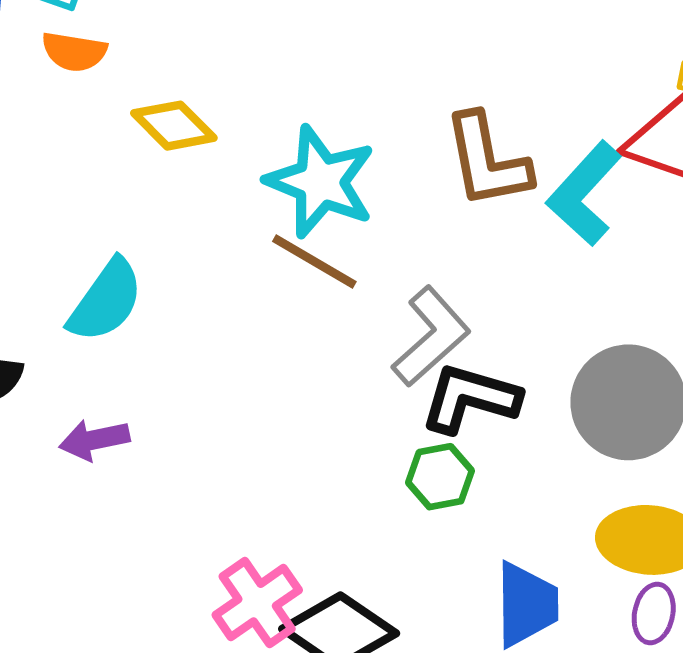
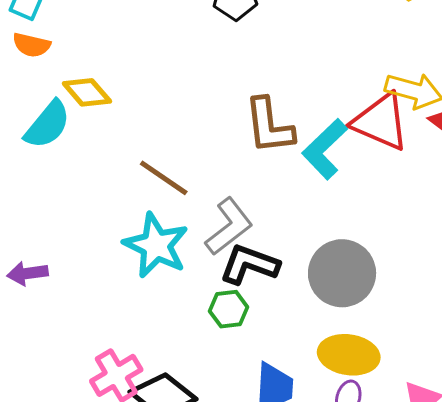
cyan star: (321, 182) -> (156, 245), moved
cyan semicircle: (106, 301) -> (48, 125), moved

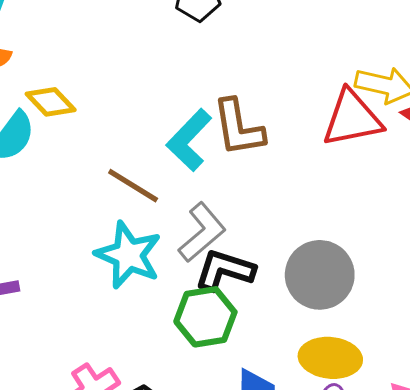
red triangle: (381, 122) -> (352, 118), turned -32
cyan L-shape: (325, 149) -> (189, 140), moved
green hexagon: (229, 309) -> (205, 317), size x1.5

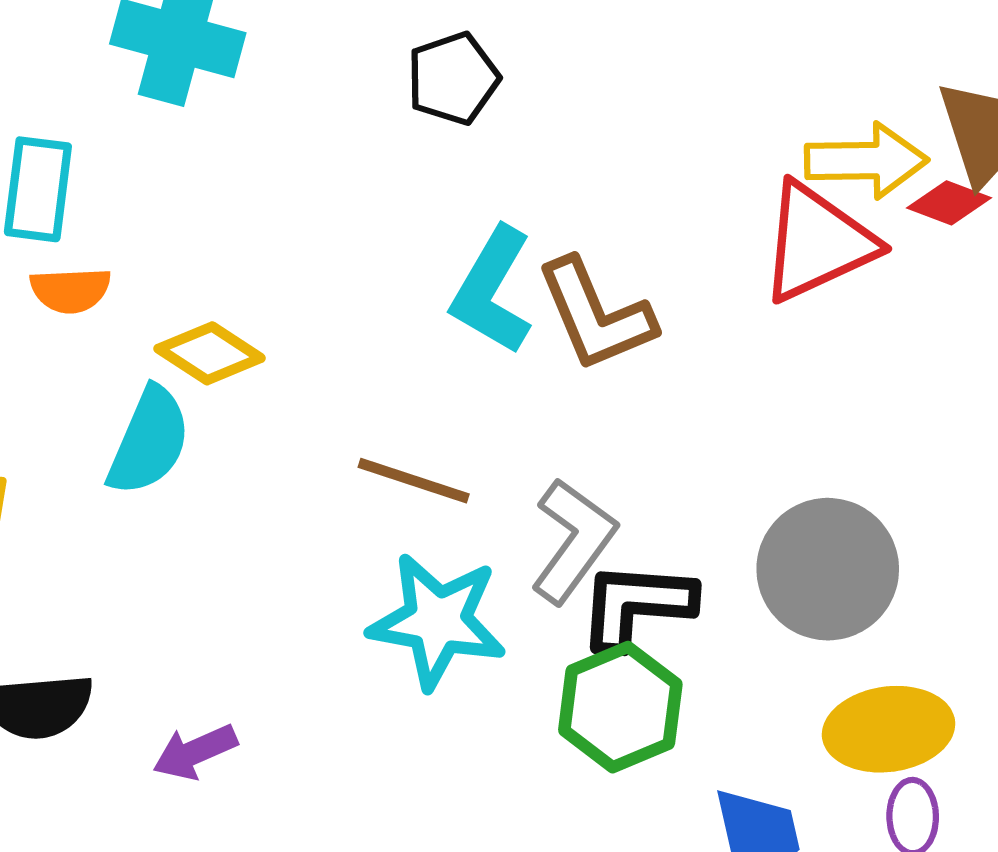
cyan L-shape: (189, 140) -> (492, 291), moved

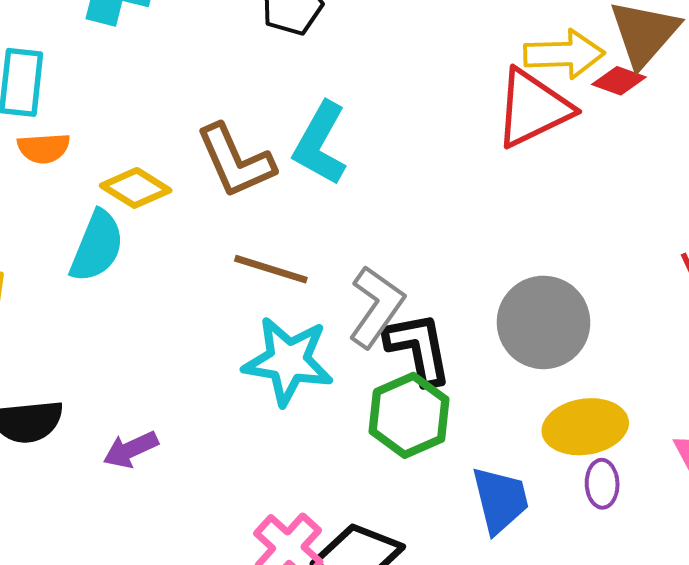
brown L-shape: (596, 315) -> (235, 161), moved
black L-shape: (636, 605) -> (418, 348), turned 76

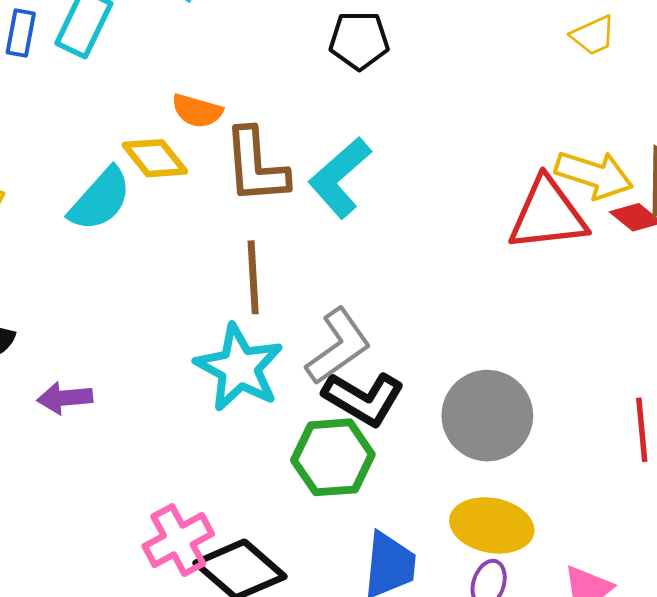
orange semicircle: (44, 148) -> (197, 111), moved
brown line: (271, 269) -> (253, 277), turned 50
black L-shape: (418, 348) -> (363, 398), turned 112

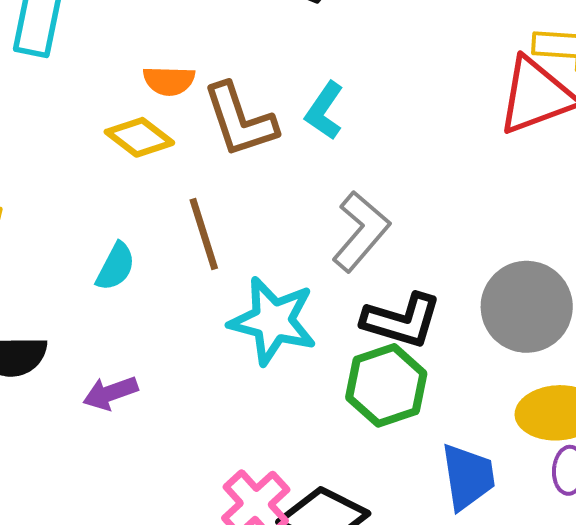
cyan L-shape: (340, 178) -> (325, 111), size x0.7
cyan semicircle: (100, 199) -> (115, 267), moved, size x0.7
brown line: (253, 277) -> (204, 234), moved
gray L-shape: (338, 346) -> (361, 231), moved

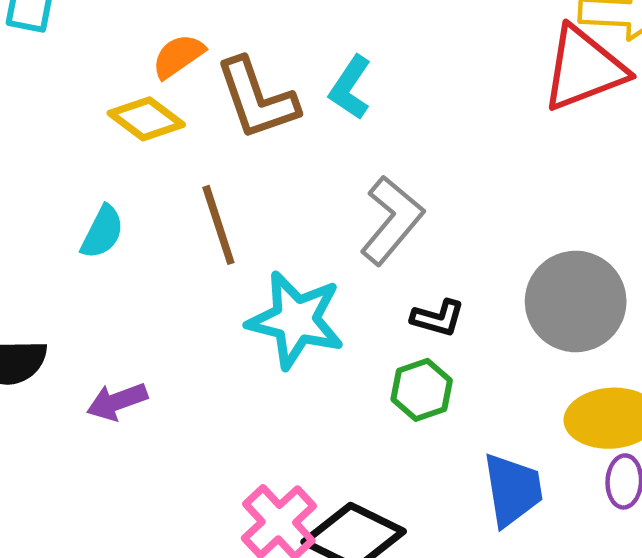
orange semicircle: (169, 81) -> (178, 56), turned 144
cyan semicircle: (115, 267) -> (102, 232), moved
black L-shape: (402, 320) -> (438, 318), size x0.6
green hexagon: (386, 385) -> (422, 390), size x0.7

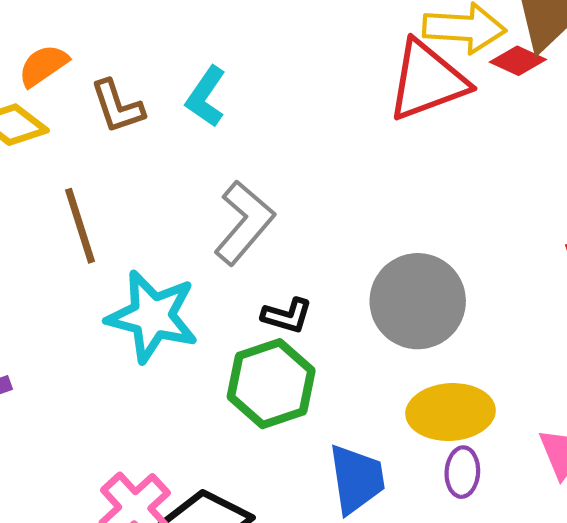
brown L-shape: (257, 99) -> (117, 106), size x0.7
green hexagon: (422, 390) -> (271, 384), size x1.5

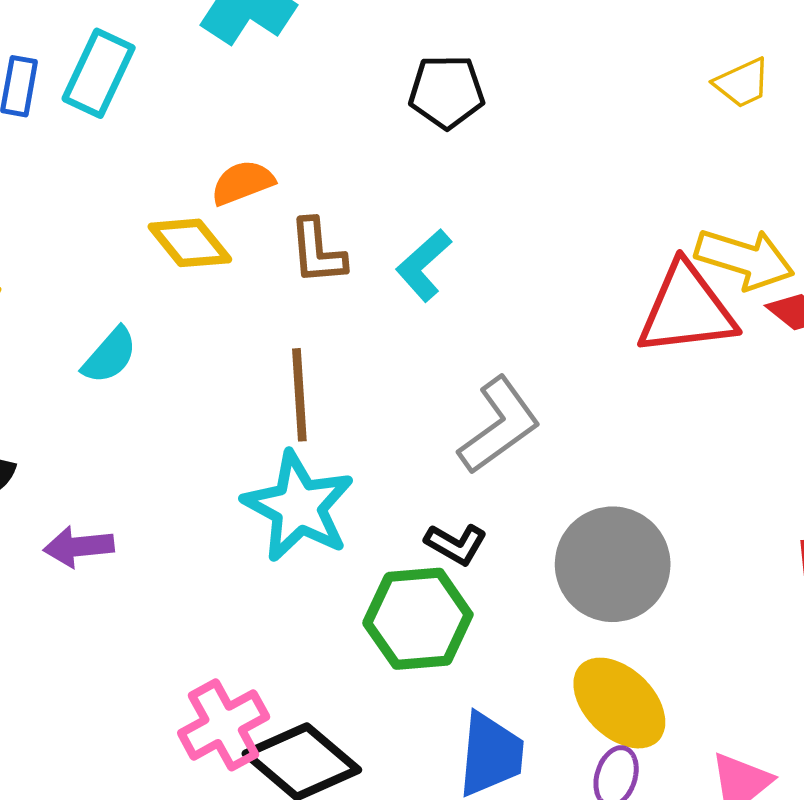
gray L-shape: (244, 223) -> (499, 425), moved
brown line: (80, 226) -> (299, 395), moved
yellow ellipse: (451, 412) -> (619, 703), turned 34

